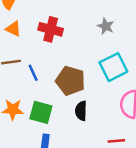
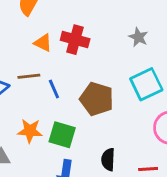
orange triangle: (13, 29) -> (43, 43), moved
black semicircle: (81, 111) -> (108, 160), moved

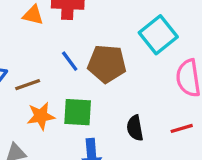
brown line: (29, 76) -> (28, 85), moved
blue line: (54, 89) -> (70, 61), moved

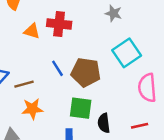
green square: (78, 112) -> (81, 108), moved

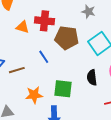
brown pentagon: (86, 72) -> (67, 38), moved
orange star: (32, 109) -> (34, 95), moved
black semicircle: (104, 123) -> (92, 78), moved

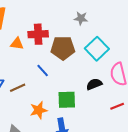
black semicircle: (92, 78) -> (94, 84), turned 84

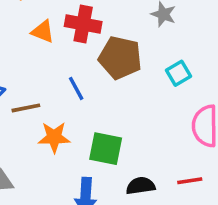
cyan square: (97, 49) -> (179, 73), size x0.6
black semicircle: (94, 84) -> (141, 186), moved
orange star: (39, 110) -> (54, 137), moved

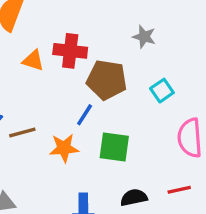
blue line: (76, 88) -> (85, 115), moved, turned 65
orange star: (54, 137) -> (64, 148), moved
green square: (106, 149) -> (114, 147), moved

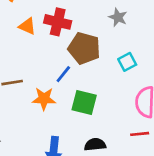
red line: (179, 190) -> (140, 134), moved

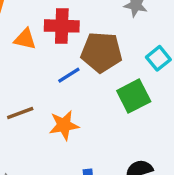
blue line: (63, 74) -> (69, 75), moved, turned 30
green square: (84, 102) -> (134, 96), moved, turned -30

